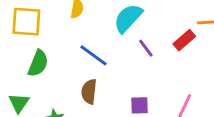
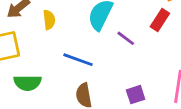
green semicircle: (38, 63) -> (28, 83), turned 84

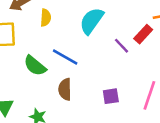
purple line: (126, 38) -> (122, 46), moved
green semicircle: (28, 83) -> (35, 66), moved, turned 30

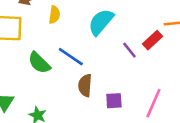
brown semicircle: (65, 89) -> (85, 85), moved

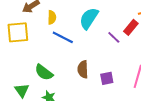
blue line: (71, 57) -> (63, 37), moved
green semicircle: (39, 63) -> (44, 72), moved

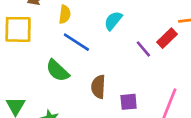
cyan semicircle: (89, 18) -> (113, 21), size x0.7
green semicircle: (44, 72) -> (58, 71), moved

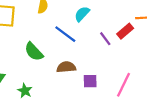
blue line: (76, 42) -> (65, 34), moved
brown semicircle: (98, 87) -> (66, 67), turned 78

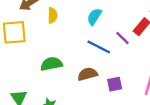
blue line: (65, 34) -> (99, 47), moved
green semicircle: (34, 52) -> (51, 64), turned 132

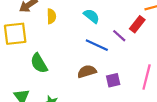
cyan semicircle: (94, 17) -> (91, 16), turned 98
green semicircle: (51, 64) -> (39, 63), moved, turned -108

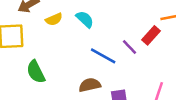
yellow semicircle: (51, 16) -> (54, 19), turned 64
cyan semicircle: (91, 16) -> (85, 19), moved

